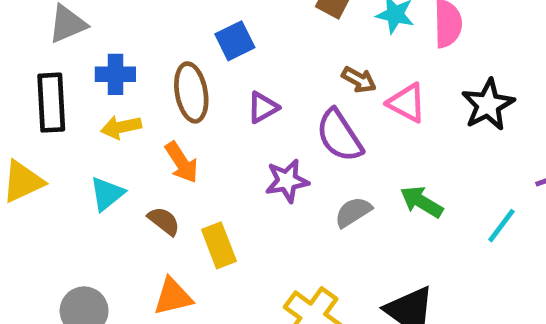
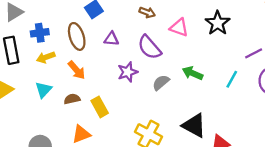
brown arrow: (359, 80) -> (147, 12), moved
purple triangle: (263, 107) -> (111, 39), turned 42
brown semicircle: (164, 221) -> (72, 99), turned -42

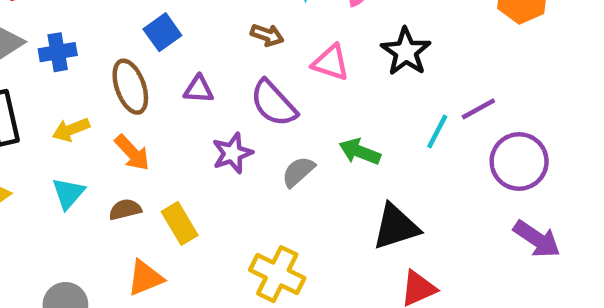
blue cross: (40, 33) -> (58, 52), moved
cyan line: (232, 79) -> (437, 131), moved
black triangle: (194, 125) -> (396, 227), moved, turned -44

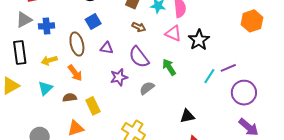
pink triangle: (331, 63) -> (173, 33), moved
green arrow: (360, 152) -> (169, 67), moved, turned 30
black triangle: (396, 227) -> (187, 116), size x0.7

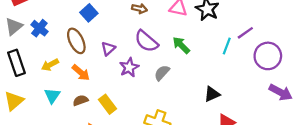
blue cross: (47, 26) -> (39, 28), turned -35
purple triangle: (107, 48) -> (108, 49), moved, turned -40

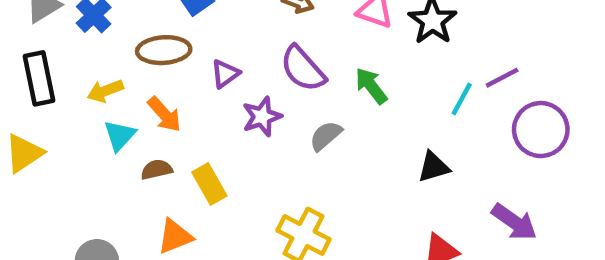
brown ellipse: (76, 41) -> (164, 50), turned -75
purple arrow: (281, 92) -> (514, 222), moved
black triangle: (212, 94) -> (434, 167), moved
cyan triangle: (52, 96) -> (120, 135), moved

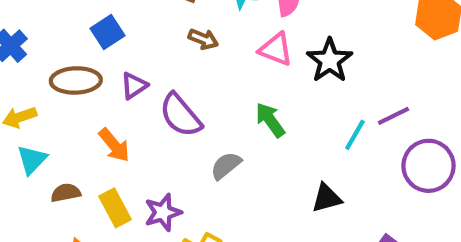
purple semicircle: (303, 69) -> (180, 115), moved
purple triangle: (225, 74) -> (134, 86), moved
orange arrow: (164, 114) -> (114, 145), moved
purple star: (262, 117) -> (163, 212), moved

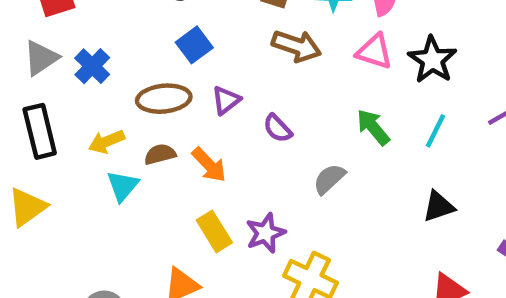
brown arrow: (203, 39) -> (297, 46), size x1.5
purple semicircle: (180, 115) -> (278, 128), size x0.6
cyan line: (355, 135) -> (435, 131), moved
brown semicircle: (66, 193) -> (160, 154), moved

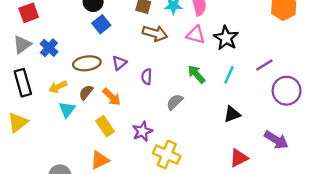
blue square: (194, 45) -> (101, 24), moved
purple semicircle: (278, 128) -> (147, 77), turned 49
brown semicircle: (160, 154) -> (86, 92), turned -35
yellow rectangle: (214, 231) -> (105, 126), moved

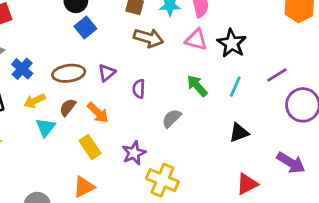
blue cross: (49, 48) -> (22, 69), moved

